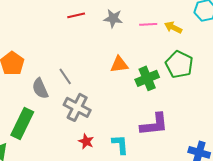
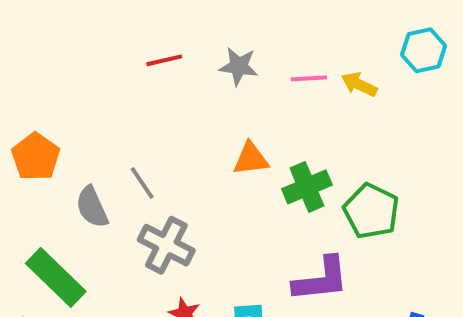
green pentagon: (179, 64) -> (371, 211), moved
green rectangle: (22, 123) -> (56, 277), turned -72

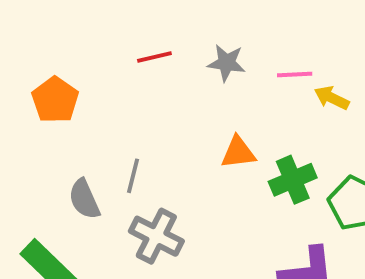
yellow arrow: (359, 84) -> (332, 98), moved
orange pentagon: (36, 157) -> (55, 100), moved
gray line: (142, 183) -> (133, 176), turned 48

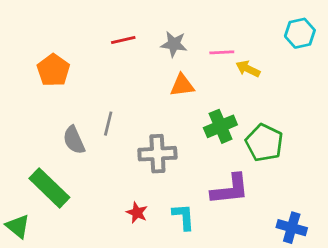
orange triangle: (238, 152) -> (182, 85), moved
gray cross: (156, 236) -> (157, 154), moved, turned -30

